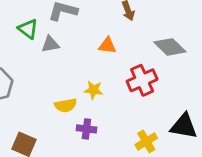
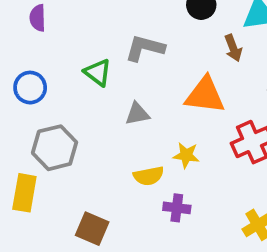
gray triangle: (50, 44) -> (137, 114), moved
orange triangle: (107, 46) -> (205, 95), size x1.6

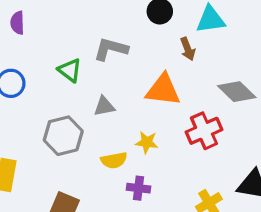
gray hexagon: (55, 148) -> (63, 136), moved

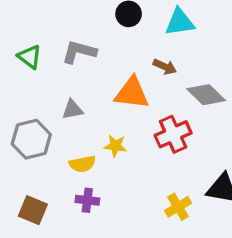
brown arrow: (188, 49) -> (165, 67), moved, turned -45
green triangle: (70, 70) -> (30, 57), moved
purple cross: (139, 188) -> (87, 200), moved

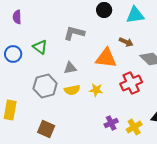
green triangle: (30, 57) -> (40, 47), moved
yellow semicircle: (82, 164) -> (72, 90), moved
purple cross: (87, 200) -> (111, 123), moved, turned -32

